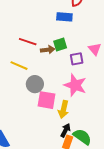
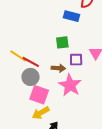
red line: (28, 42) -> (31, 62), moved
brown arrow: (48, 50) -> (58, 68), moved
yellow arrow: (63, 109) -> (41, 113), moved, turned 36

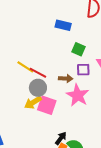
blue rectangle: (72, 16) -> (63, 25), moved
green square: (62, 42) -> (79, 49), moved, turned 32
yellow arrow: (41, 113) -> (33, 102), moved

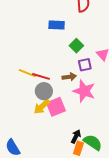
green square: (79, 49) -> (76, 46), turned 32
pink square: (47, 105) -> (56, 107), turned -30

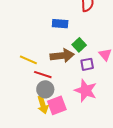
yellow line: (27, 73) -> (28, 60), moved
brown arrow: (69, 77) -> (62, 56), moved, size x1.6
yellow arrow: (42, 107) -> (43, 105), turned -66

